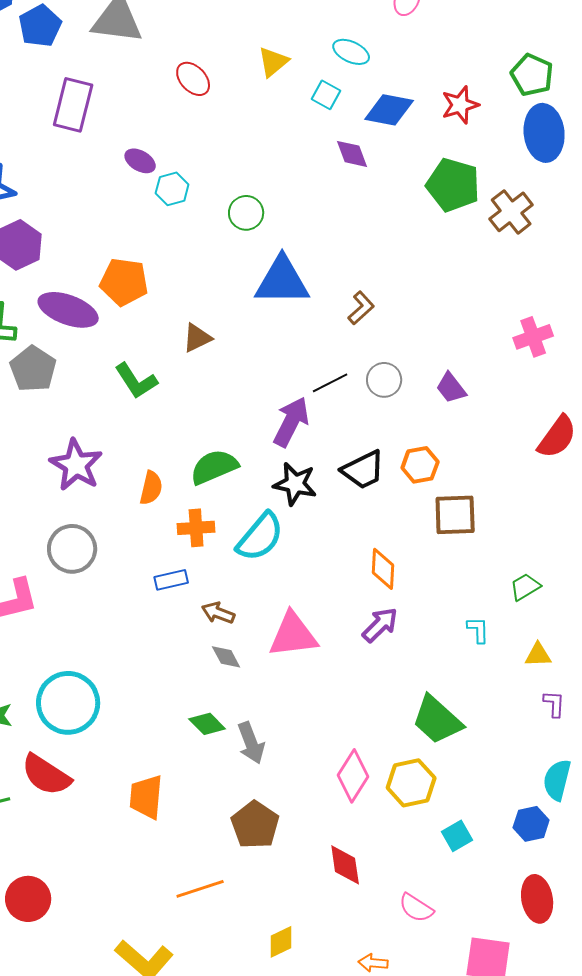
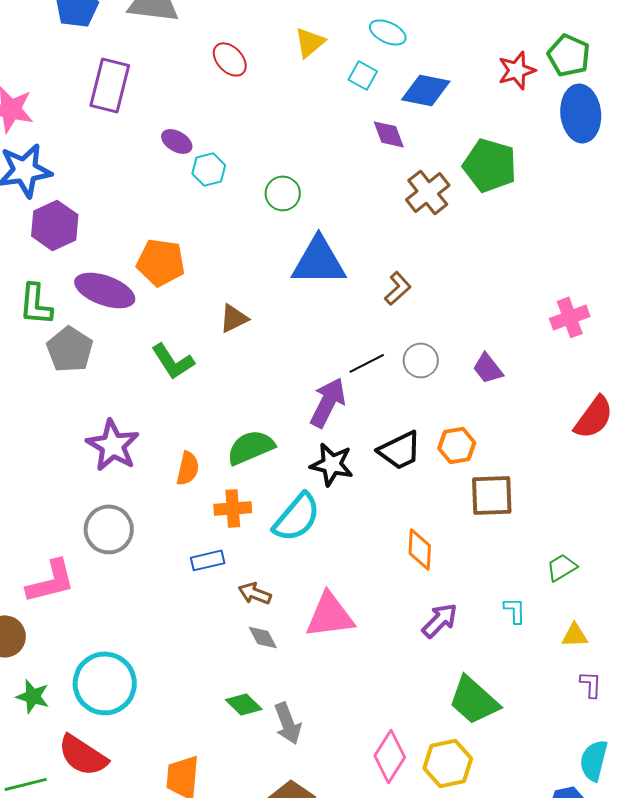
red star: (460, 105) -> (517, 70), moved
brown cross: (511, 212) -> (428, 192), moved
purple arrow: (380, 625) -> (440, 620), moved

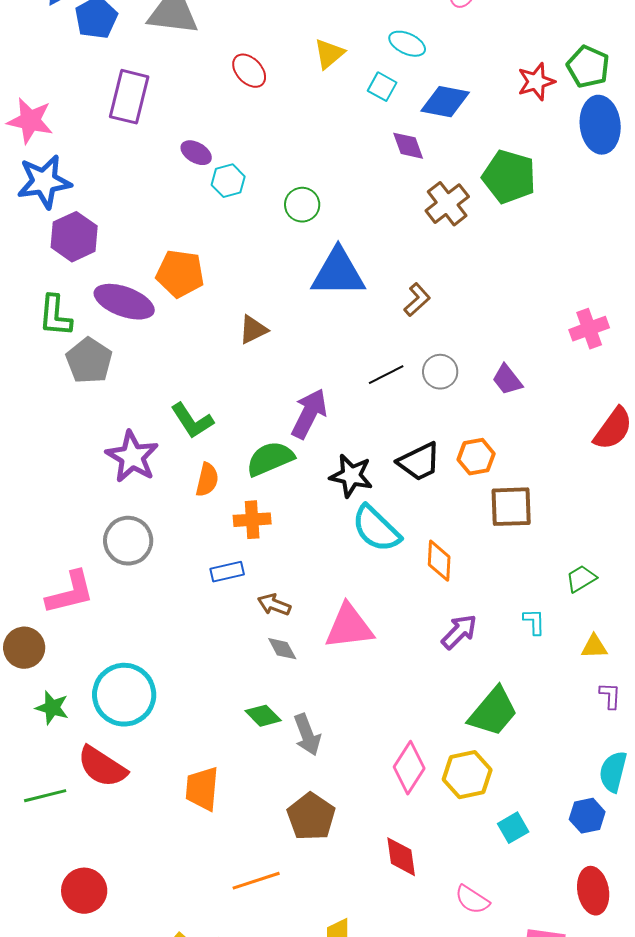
green L-shape: (173, 361) -> (192, 421), moved
purple arrow: (328, 402) -> (309, 414), moved
cyan semicircle: (297, 517) -> (376, 529), moved, turned 94
green trapezoid: (474, 700) -> (493, 712), turned -92

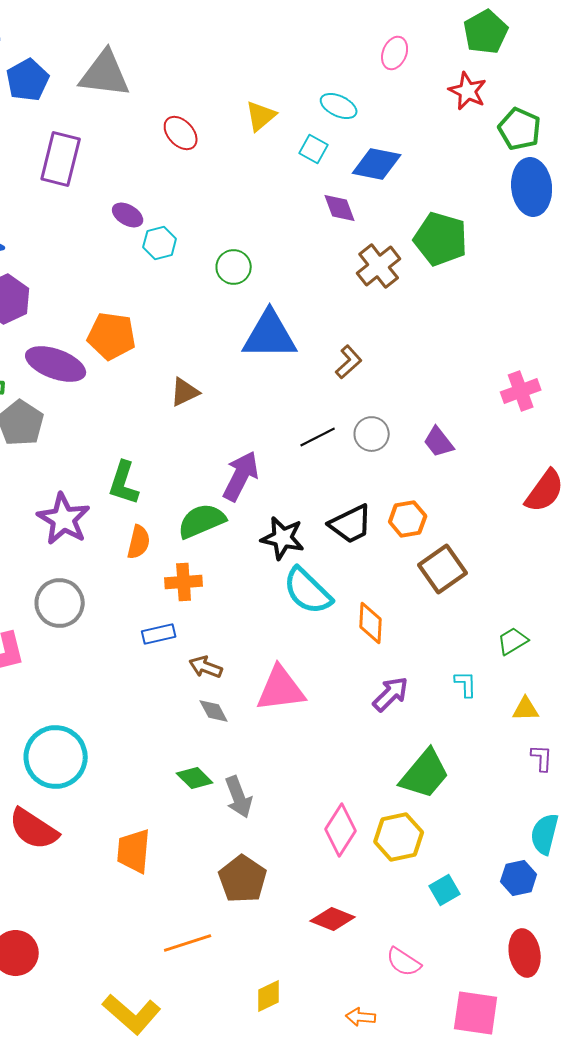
red star: (536, 82) -> (468, 91), moved, turned -30
green L-shape: (192, 421) -> (124, 483), turned 51
brown square: (511, 507) -> (443, 569), turned -33
red diamond: (401, 857) -> (333, 919), turned -60

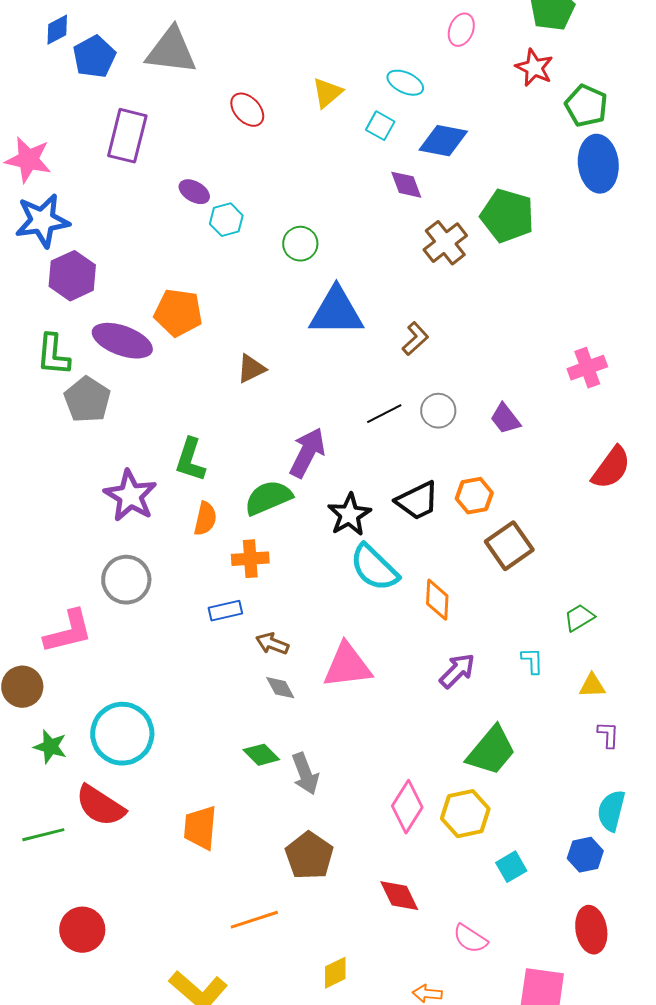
black star: (283, 538) -> (349, 515), turned 30
red diamond: (333, 919) -> (399, 896), turned 42

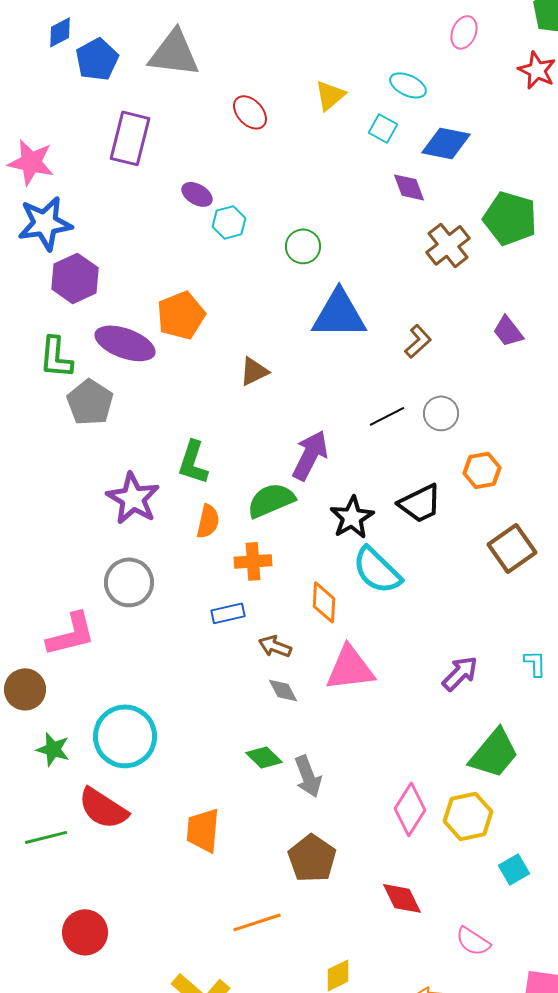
orange pentagon: (178, 313) -> (181, 315), turned -30
purple trapezoid: (505, 419) -> (508, 331), moved
orange hexagon: (474, 496) -> (482, 470), moved
orange diamond: (437, 600) -> (324, 602), moved

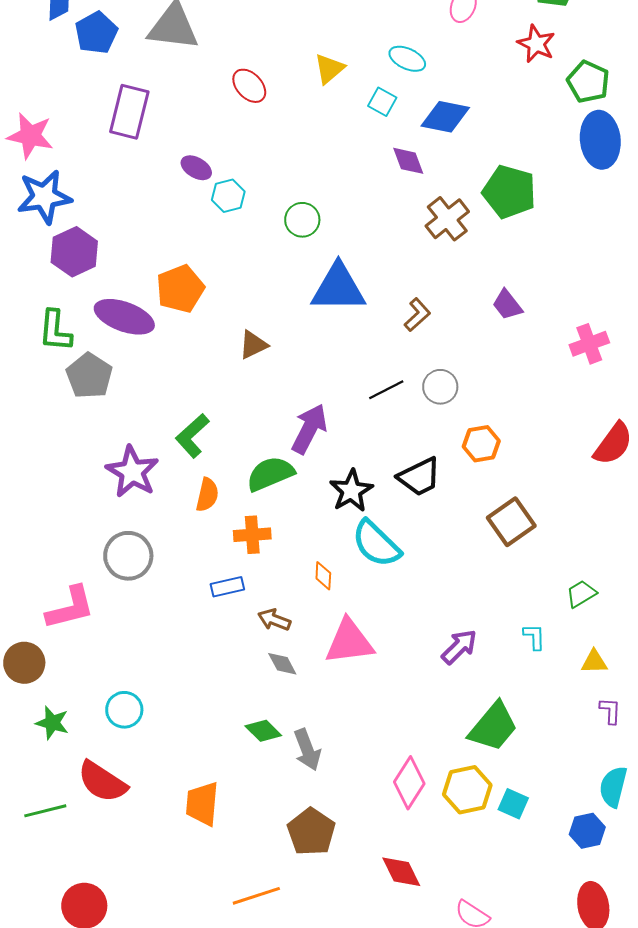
green L-shape: (193, 462) -> (192, 436), turned 30
orange diamond: (324, 602) -> (323, 576), size x0.7
cyan circle: (125, 736) -> (124, 710), size x0.6
cyan square: (514, 869) -> (513, 804), moved, turned -36

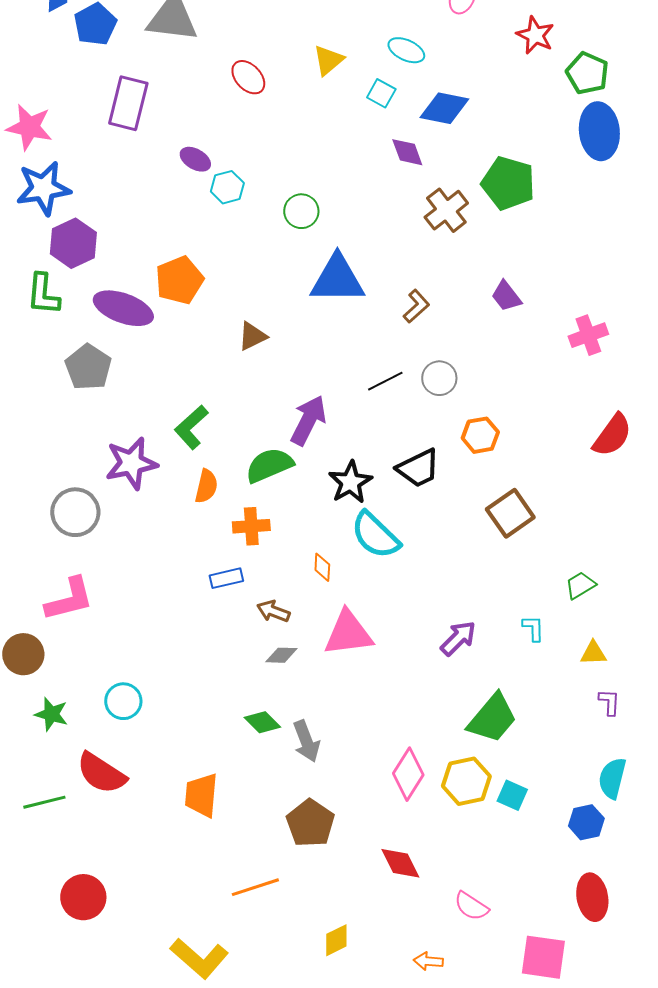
green L-shape: (55, 331) -> (43, 294), moved
purple star: (132, 472) -> (131, 463), turned 30
gray circle: (128, 556) -> (75, 512), moved
gray diamond: (282, 664) -> (281, 655), turned -60

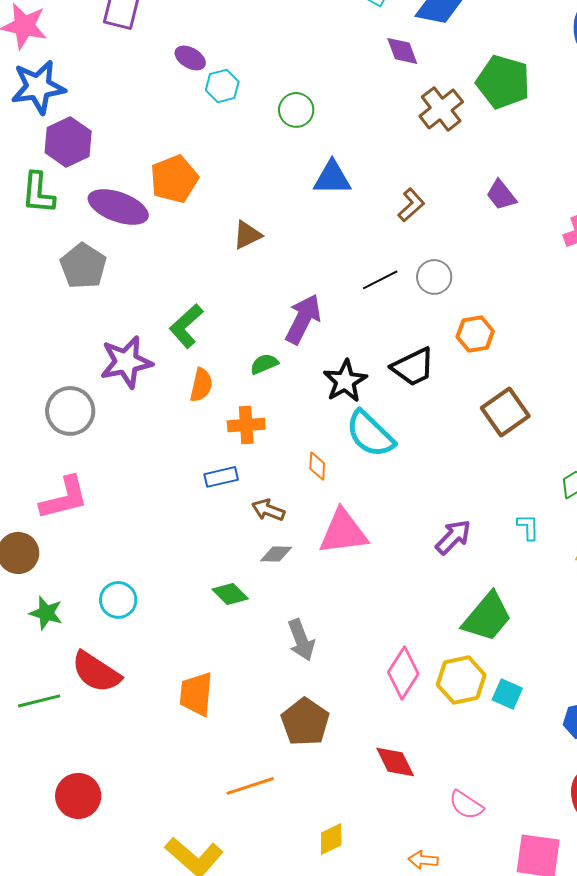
blue triangle: (337, 279) -> (332, 178), size x0.7
green semicircle: (269, 465) -> (264, 364), size x0.6
green diamond: (262, 722) -> (230, 594), moved

